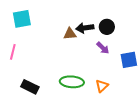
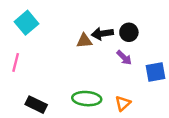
cyan square: (22, 19) -> (26, 23), turned -30

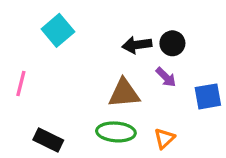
cyan square: (26, 23) -> (58, 30), moved
brown triangle: (84, 41) -> (124, 93), moved, size x1.5

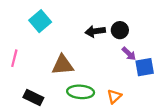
purple arrow: (166, 77) -> (129, 54), moved
brown triangle: (124, 93) -> (63, 65), moved

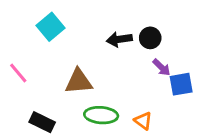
pink line: (14, 58) -> (18, 73), turned -54
orange triangle: (114, 96) -> (143, 121), turned -40

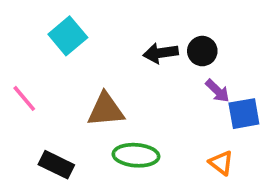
orange triangle: (143, 121) -> (221, 163), moved

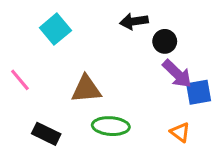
black arrow: (161, 53) -> (134, 21), moved
purple arrow: (217, 91) -> (177, 74), size x1.5

